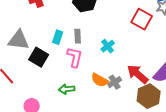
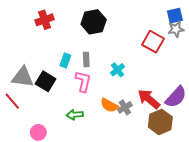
gray triangle: (19, 40) -> (23, 77), moved

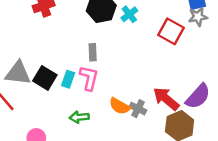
cyan rectangle: (65, 60) -> (68, 79), moved
cyan cross: (118, 70) -> (129, 14), moved
gray cross: (125, 107) -> (138, 109), turned -32

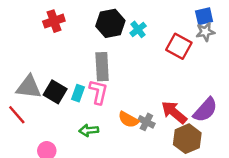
gray rectangle: (93, 52) -> (102, 67), size x1.6

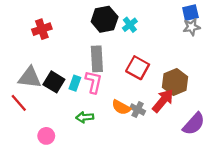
red cross: (54, 21) -> (42, 29), moved
red square: (179, 46) -> (138, 68), moved
purple semicircle: (205, 110) -> (194, 124), moved
red arrow: (174, 112) -> (163, 101), turned 90
brown hexagon: (187, 139) -> (175, 82), moved

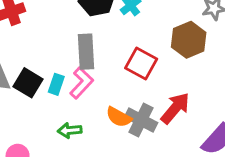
pink L-shape: (94, 82) -> (82, 83), turned 30
brown hexagon: (175, 82) -> (189, 40), moved
gray cross: (138, 110) -> (141, 120), size x1.5

